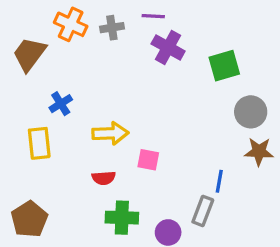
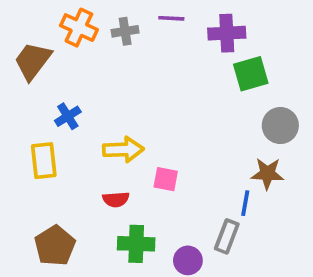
purple cross: (168, 47) -> (227, 33), moved, turned -32
brown star: (259, 152) -> (267, 174), moved
brown pentagon: (29, 219) -> (55, 246), moved

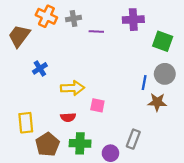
purple line: (171, 18) -> (96, 32), moved
green square: (251, 74) -> (163, 41), moved, turned 36
yellow rectangle: (44, 161) -> (26, 123), moved
blue line: (245, 203) -> (144, 83), moved
brown pentagon: (55, 246) -> (47, 144), moved

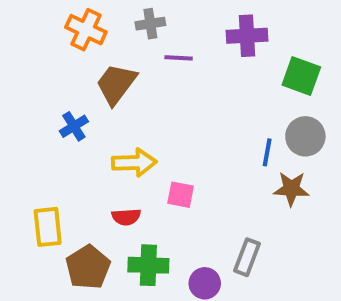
gray cross: (74, 18) -> (150, 24), moved
brown trapezoid: (19, 36) -> (116, 84), moved

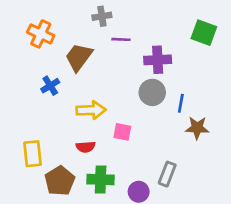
orange cross: (86, 30) -> (41, 34), moved
purple cross: (247, 36) -> (158, 60), moved
green square: (301, 76) -> (204, 33), moved
gray circle: (305, 136) -> (152, 92), moved

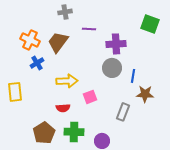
gray cross: (102, 16) -> (65, 12), moved
orange cross: (41, 34) -> (30, 40), moved
pink square: (122, 132) -> (90, 97), turned -32
yellow rectangle: (33, 154) -> (15, 92), moved
gray rectangle: (167, 174) -> (123, 112), moved

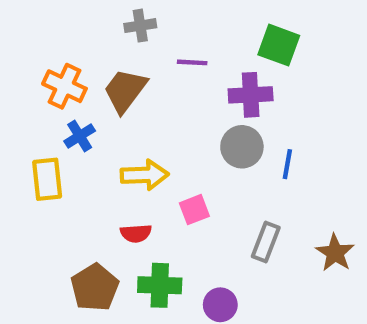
green square: (150, 24) -> (279, 45), moved
yellow rectangle: (15, 92) -> (47, 179), moved
brown star: (145, 94) -> (335, 253), moved, turned 30

